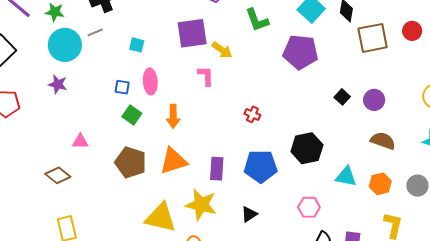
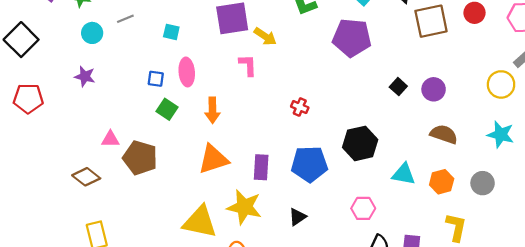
cyan circle: (65, 45) -> (92, 33), size x0.6
brown pentagon: (131, 162) -> (140, 158), moved

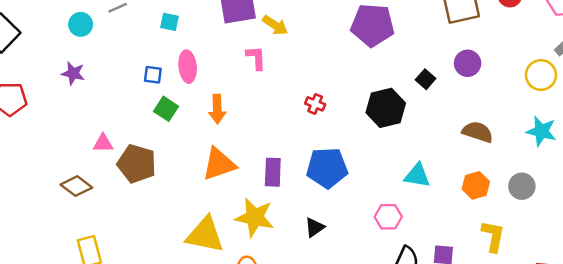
purple circle: (434, 89) -> (468, 63), moved
black hexagon: (360, 143) -> (386, 108), moved
cyan triangle: (404, 174) -> (417, 175), moved

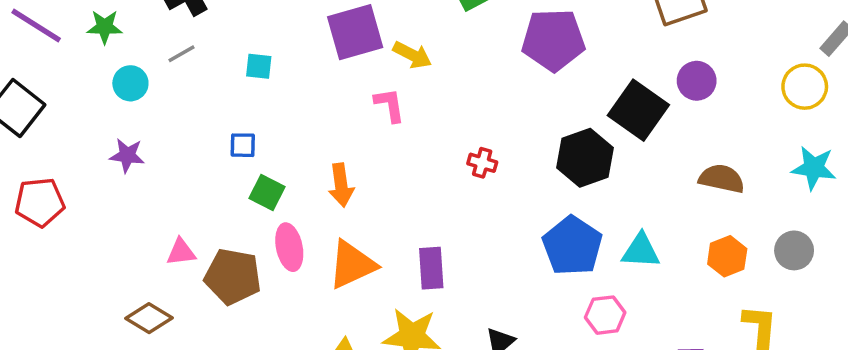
pink ellipse: (188, 67) -> (289, 247), moved
black square: (426, 79) -> (638, 110), size x2.0
blue pentagon: (327, 168) -> (572, 246), moved, turned -30

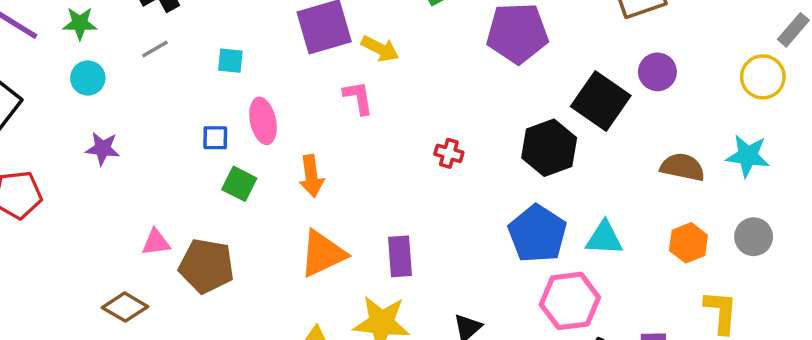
cyan circle: (130, 83) -> (88, 78), moved
cyan star: (814, 168) -> (748, 156), moved
pink ellipse: (289, 247) -> (263, 121), moved
pink hexagon: (605, 315) -> (570, 301), size x1.5

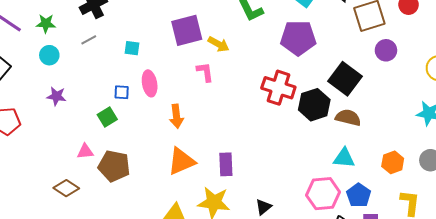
purple circle: (657, 72) -> (386, 50), moved
red cross: (449, 153) -> (278, 88), moved, size x2.0
brown semicircle: (682, 167) -> (348, 118), moved
green square: (239, 184) -> (107, 117), moved, turned 30
blue pentagon: (537, 234) -> (359, 195), moved, size x0.7

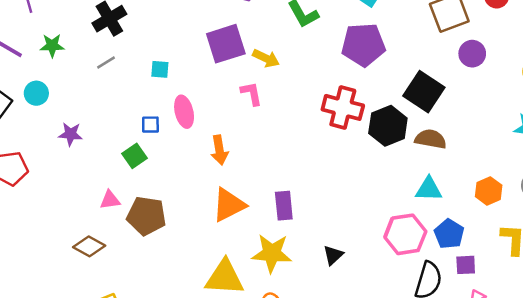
cyan circle: (49, 55) -> (36, 93), moved

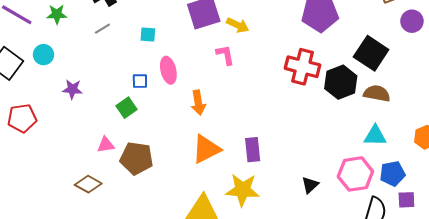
blue pentagon: (449, 234) -> (392, 174), turned 30
black triangle: (333, 255) -> (310, 185), moved

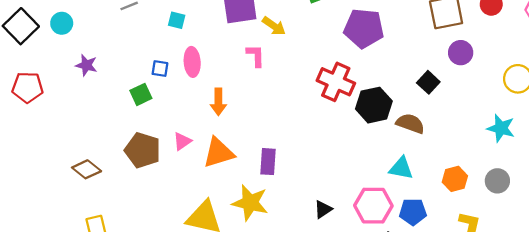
black square: (371, 53) -> (428, 82), moved, size x0.6
pink triangle: (106, 145) -> (182, 141), moved, turned -36

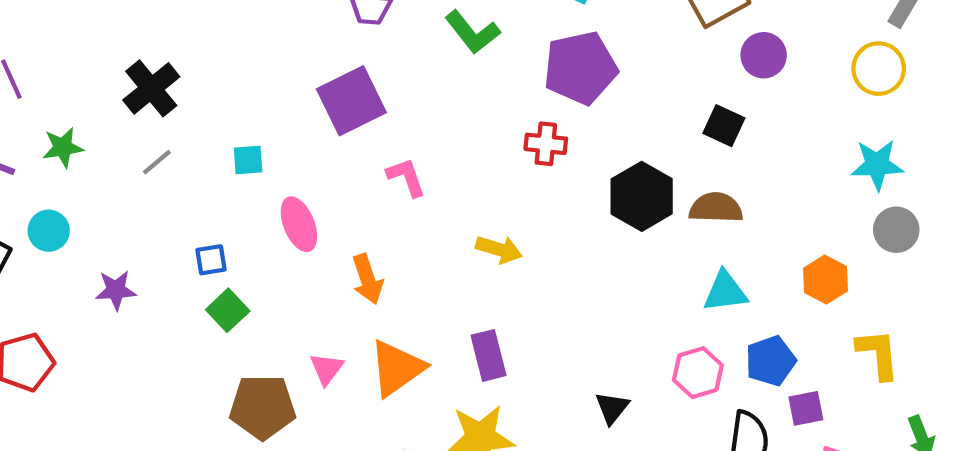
yellow arrow: (274, 26) -> (499, 249), moved
blue square: (160, 69) -> (211, 260), moved
red cross: (336, 82) -> (546, 144), moved, size x0.6
gray circle: (497, 181) -> (896, 230), moved
pink hexagon: (373, 206) -> (698, 373), size x0.7

